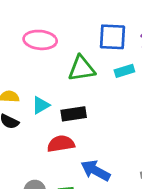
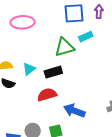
green triangle: (82, 69) -> (64, 47), moved

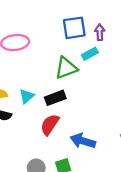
purple arrow: (99, 12) -> (100, 32), moved
red semicircle: (47, 95) -> (50, 125), turned -36

